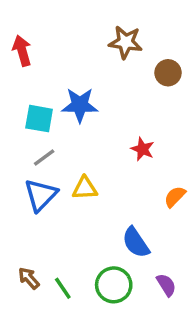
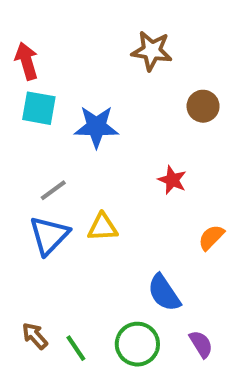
brown circle: (168, 73) -> (203, 106), moved
cyan square: (39, 119) -> (39, 108), moved

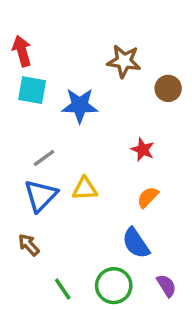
brown star: (152, 51) -> (124, 61), moved
orange semicircle: (211, 237) -> (148, 197), moved
brown arrow: (35, 336) -> (29, 245), moved

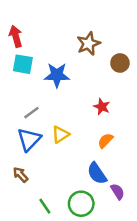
brown star: (124, 61) -> (88, 44), turned -30
yellow triangle: (85, 189) -> (61, 135), turned -30
purple semicircle: (166, 286) -> (118, 192), moved

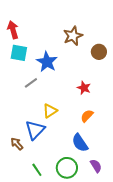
blue star: (57, 75) -> (47, 62), turned 30
gray line: (31, 113) -> (31, 83), moved
blue triangle: (29, 139) -> (35, 130), moved
purple semicircle: (118, 192) -> (96, 166), moved

